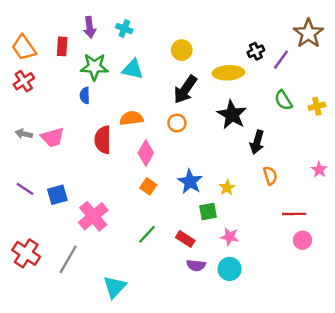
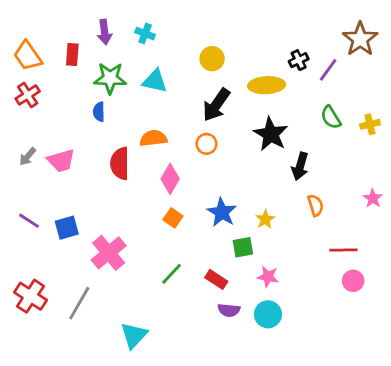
gray arrow: (24, 134) -> (28, 156), turned -63

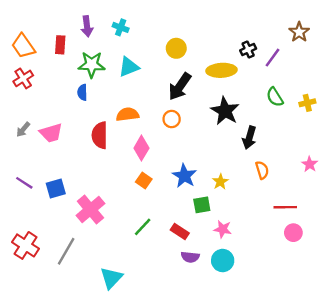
brown star: (360, 39) -> (299, 32), size x0.7
cyan triangle: (155, 81) -> (129, 67), turned -35

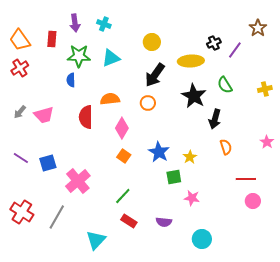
green semicircle: (275, 97) -> (225, 85), moved
red rectangle: (180, 232) -> (129, 221), moved
cyan circle: (223, 261) -> (202, 239), moved

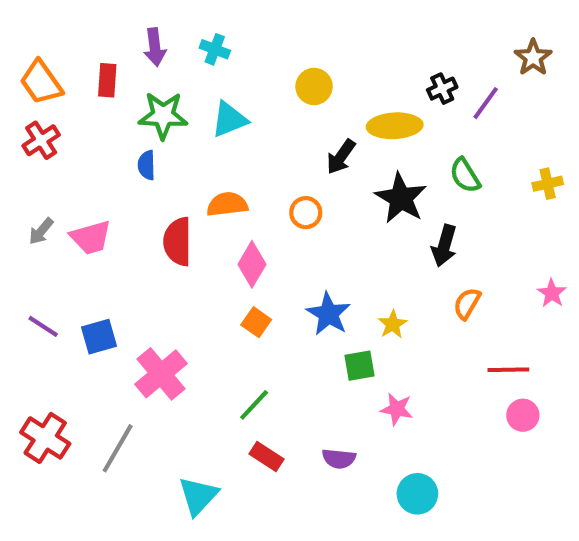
black arrow: (155, 75) -> (341, 157), moved, size x0.7
orange semicircle: (226, 147) -> (467, 304), turned -133

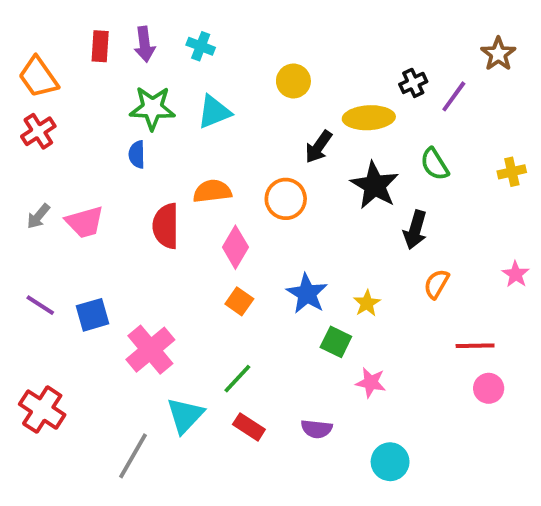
red rectangle: (107, 80) -> (100, 46), moved
orange circle: (306, 213) -> (286, 199), size x1.4
green square: (360, 366) -> (336, 342), turned 36
gray line: (118, 448) -> (133, 456), moved
cyan triangle: (198, 496) -> (185, 415), moved

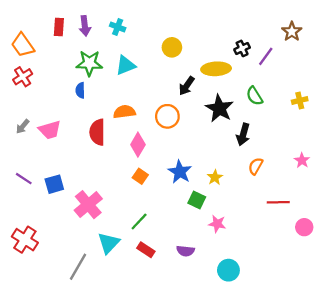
pink circle: (489, 388) -> (304, 227), moved

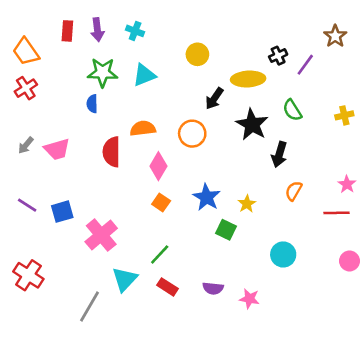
red line: (278, 202) -> (337, 213), moved
pink star: (217, 224) -> (249, 299), moved
cyan circle: (228, 270) -> (283, 254), moved

